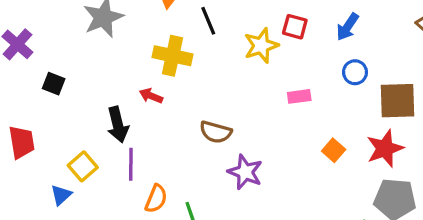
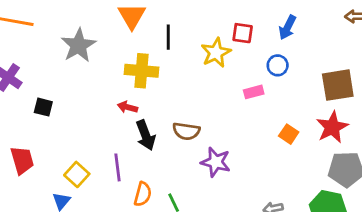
black line: (208, 21) -> (168, 37), turned 30
blue circle: (355, 72) -> (278, 65), moved
black arrow: (118, 125) -> (146, 135), moved

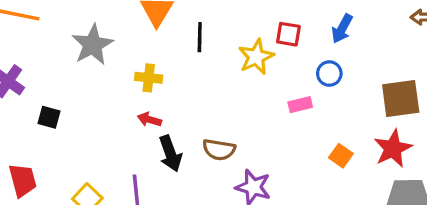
yellow cross: (142, 71) -> (149, 78), moved, size x0.7

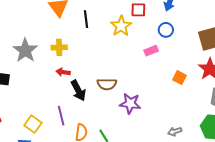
gray star: (93, 45) -> (25, 50), moved

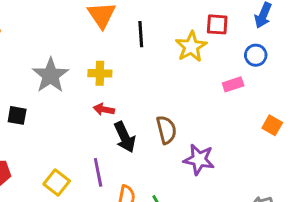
brown semicircle: (107, 84) -> (166, 130), turned -108

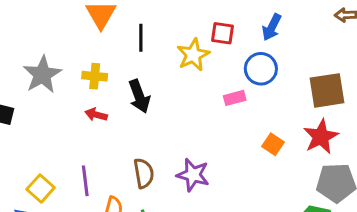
blue circle: (256, 55) -> (261, 69), size x1.4
brown semicircle: (166, 130) -> (144, 173), moved
black arrow: (125, 137) -> (139, 96), moved

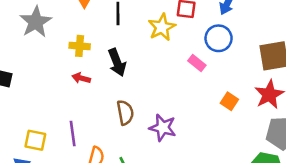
gray star: (42, 75) -> (36, 22), moved
pink rectangle: (235, 98) -> (197, 63), turned 54
brown semicircle: (144, 173) -> (125, 113), moved
yellow square: (41, 188) -> (35, 140), turned -30

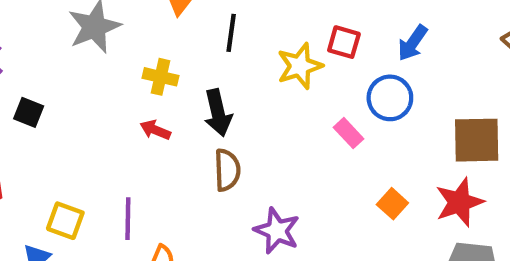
brown semicircle: (125, 113) -> (227, 170), moved

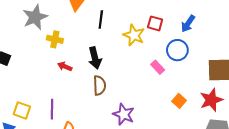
yellow star: (300, 66) -> (134, 35), turned -30
yellow cross: (161, 77) -> (55, 39), moved

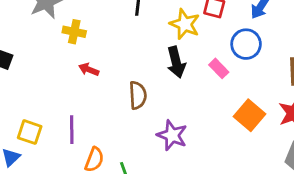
black arrow: (95, 58) -> (176, 62), moved
orange square: (179, 101) -> (249, 115), size x1.5

